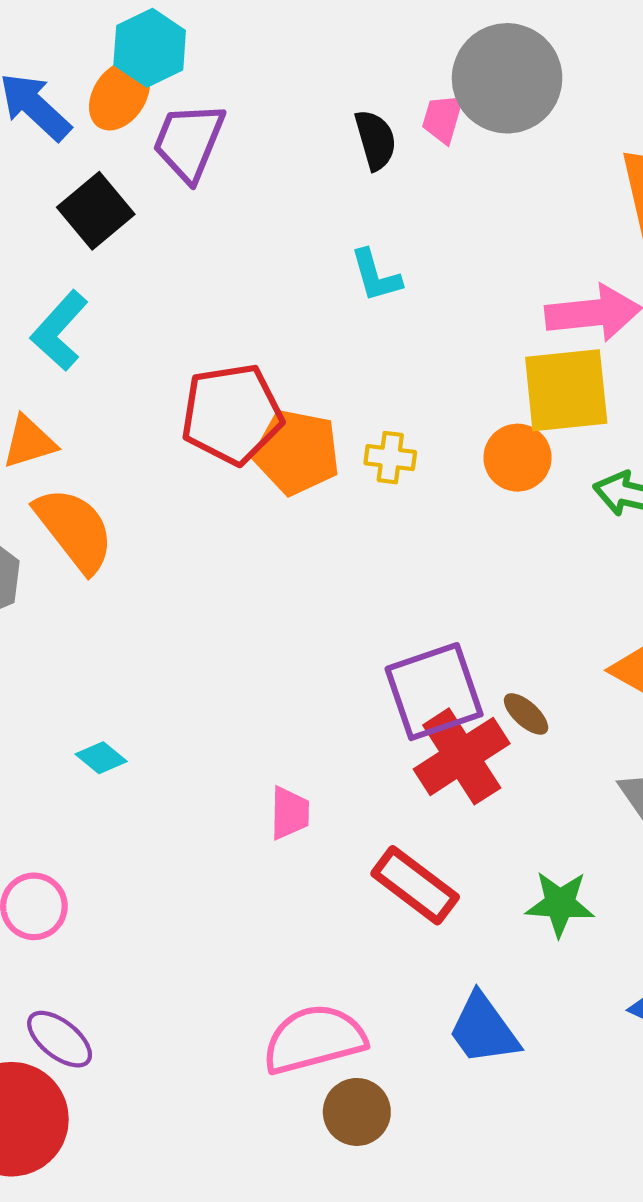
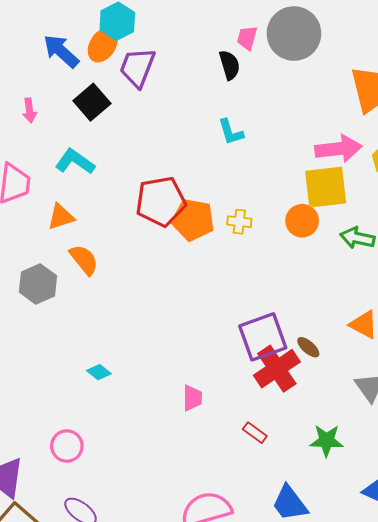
pink trapezoid: (443, 119) -> (247, 38), moved
cyan L-shape: (59, 331) -> (75, 162), turned 84
orange semicircle: (74, 530) -> (84, 260), size x0.7
red rectangle: (415, 885) -> (255, 433), size x0.6

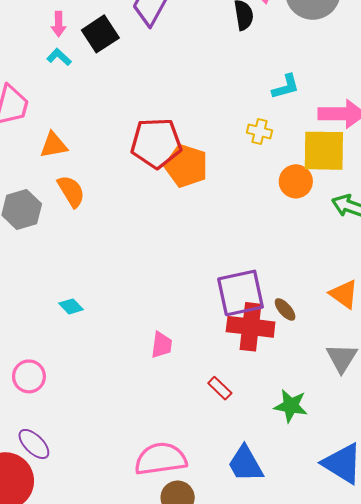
pink arrow: (29, 110) -> (59, 24), moved
cyan L-shape: (231, 132) -> (286, 87), moved, turned -96
cyan L-shape: (75, 162) -> (59, 57), moved, size x0.6
yellow cross: (239, 222) -> (259, 131), moved
red cross: (277, 369) -> (251, 327), turned 33

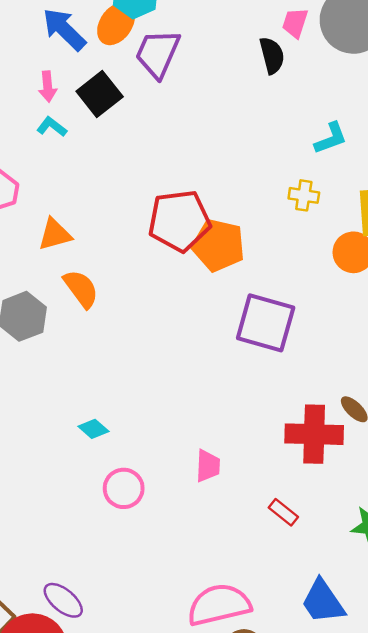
purple square: (241, 293) -> (266, 323), moved, turned 33
pink circle: (29, 376) -> (124, 488), moved

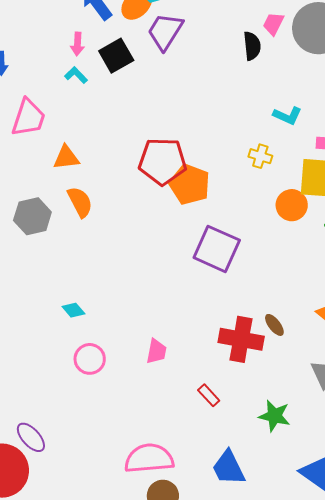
cyan L-shape: (331, 138) -> (287, 116), turned 36

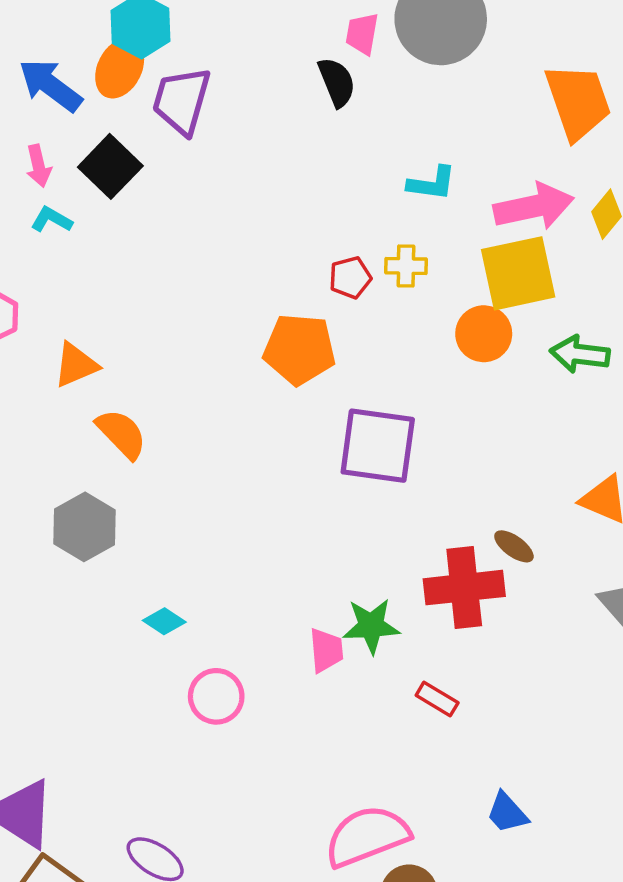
red pentagon: (163, 161) -> (350, 277), moved, size x0.5
gray hexagon: (32, 216) -> (85, 527), moved
green star: (274, 416) -> (371, 626), moved
blue trapezoid: (229, 468) -> (507, 813), size x0.7

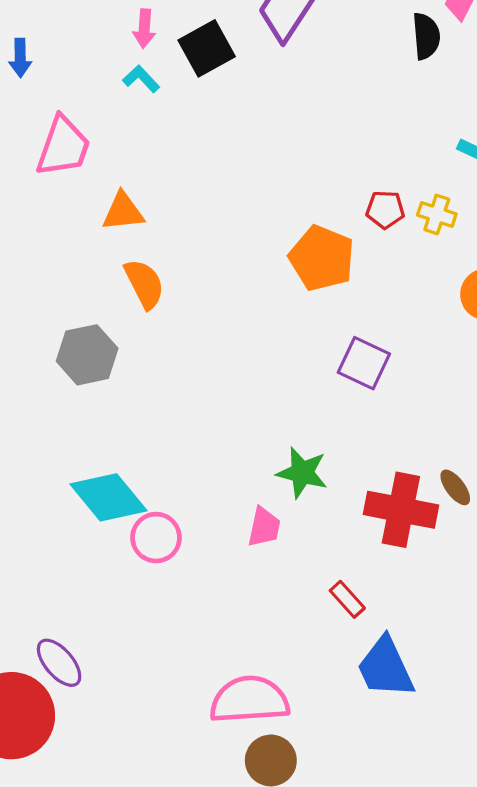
purple square: (378, 446) -> (364, 363), size x0.7
cyan diamond: (164, 621) -> (108, 497), moved, size x2.0
green star: (371, 626) -> (302, 473), moved
blue trapezoid: (507, 813) -> (385, 668), moved, size x1.6

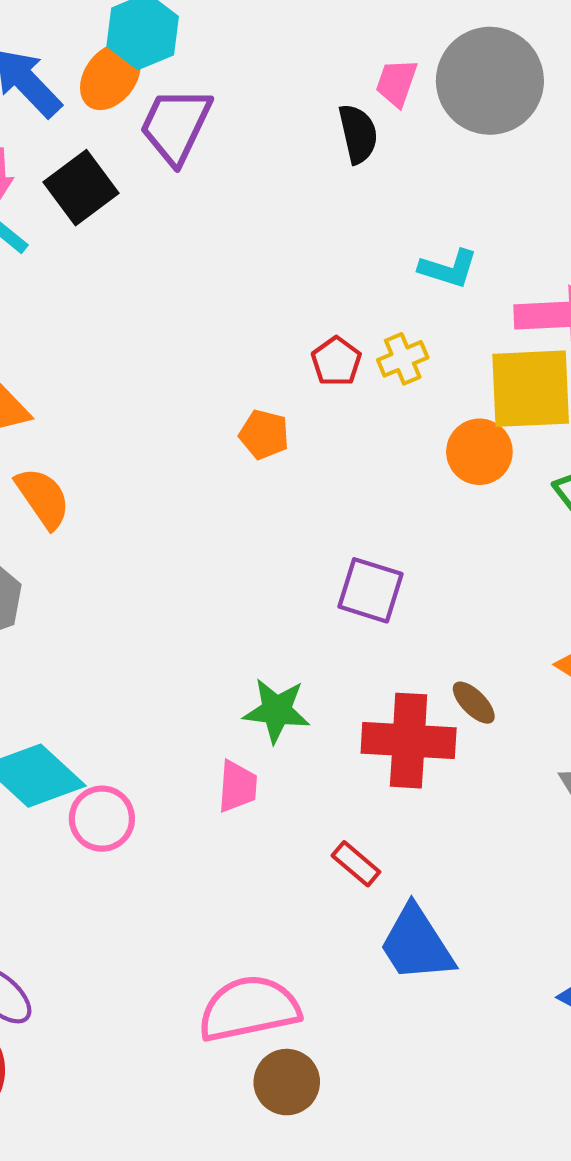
red pentagon: (385, 210) -> (336, 361), turned -30
yellow cross: (437, 214) -> (403, 359), turned -33
orange pentagon: (322, 258) -> (264, 434), size x0.6
purple square: (364, 363) -> (370, 590), moved

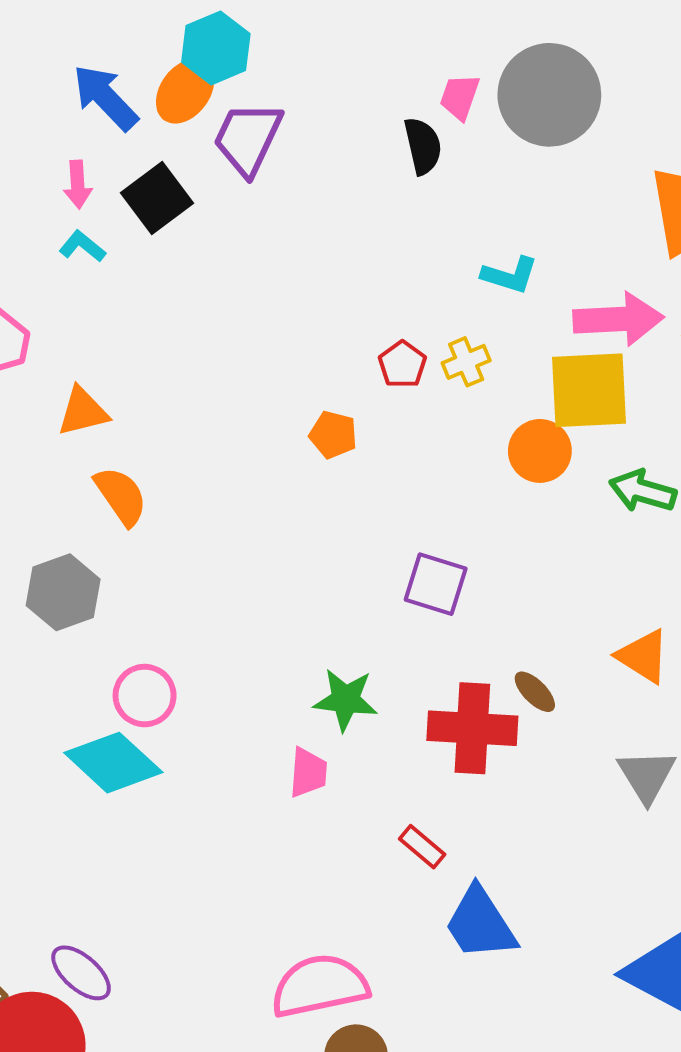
pink circle: (102, 819) -> (145, 696), moved

